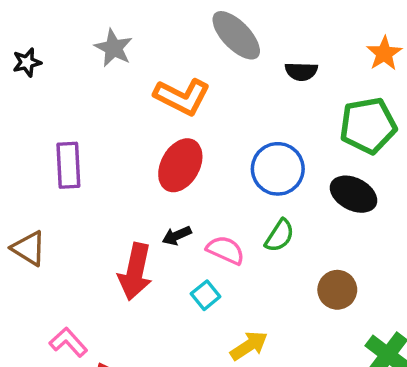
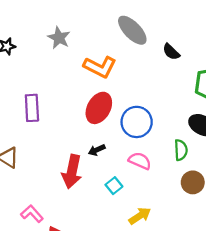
black semicircle: (301, 71) -> (171, 52), turned 42
blue circle: (278, 169) -> (137, 122), moved
green semicircle: (280, 236) -> (181, 150), moved, turned -36
pink semicircle: (225, 250) -> (140, 161), moved

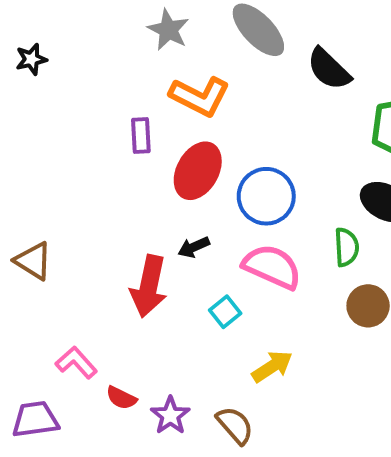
gray star: (59, 38) -> (168, 30), moved
black semicircle: (171, 52) -> (329, 69), size x1.4
purple rectangle: (32, 108) -> (141, 136), moved, size x0.7
pink semicircle: (140, 161) -> (272, 267), size x1.4

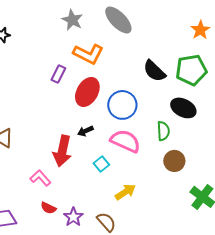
black semicircle: (329, 69) -> (154, 71), moved
purple rectangle: (141, 136) -> (58, 74), turned 30
pink L-shape: (76, 363) -> (40, 178), moved

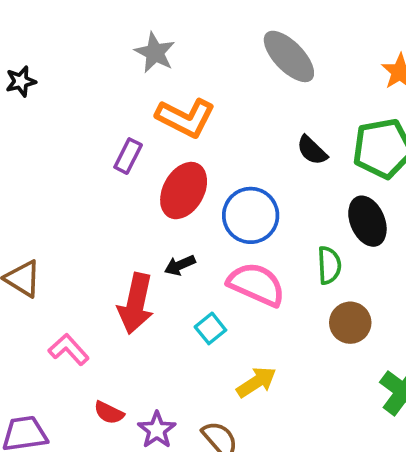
gray ellipse: (118, 20) -> (289, 56), moved
black semicircle: (154, 71) -> (312, 150), size x0.7
black ellipse: (183, 108) -> (367, 221), turned 40
pink L-shape: (40, 178) -> (69, 349), moved

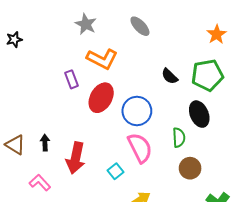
gray ellipse: (289, 56) -> (140, 26), moved, size x0.7
purple rectangle: (128, 156) -> (71, 79), turned -48
black arrow: (180, 265) -> (45, 143), moved, turned 112
pink semicircle: (256, 284) -> (140, 148), turned 40

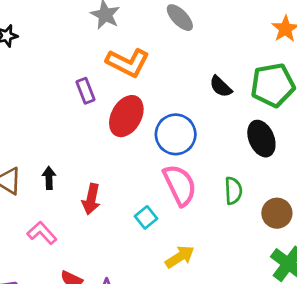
green semicircle: (179, 138) -> (233, 191), moved
red arrow: (76, 158) -> (91, 199), size x0.7
brown circle: (190, 168) -> (277, 213), moved

